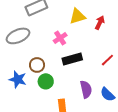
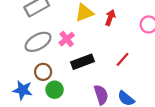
gray ellipse: (18, 36) -> (38, 42), moved

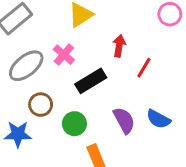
red arrow: (110, 18) -> (119, 46), moved
green circle: (55, 90) -> (74, 124), moved

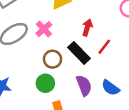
black rectangle: (91, 81) -> (79, 53), moved, turned 70
brown circle: (41, 105) -> (52, 59), moved

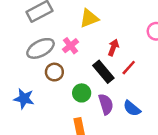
brown circle: (52, 59) -> (54, 72), moved
green circle: (45, 83) -> (82, 93), moved

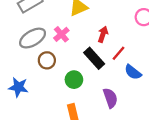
purple semicircle: (106, 104) -> (110, 98), moved
blue semicircle: (132, 108) -> (133, 72), moved

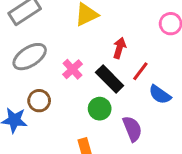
pink cross: (61, 34) -> (73, 69), moved
brown circle: (47, 60) -> (39, 101), moved
green circle: (74, 80) -> (100, 109), moved

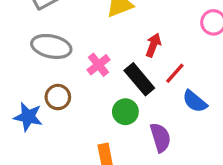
gray ellipse: (30, 57) -> (51, 46), turned 40

